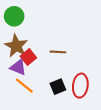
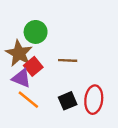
green circle: (14, 16) -> (36, 32), moved

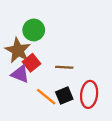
brown line: (68, 60) -> (64, 67), moved
orange line: (28, 100) -> (46, 97), moved

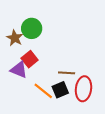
brown star: (18, 50) -> (15, 38), moved, size x0.7
brown line: (64, 67) -> (67, 73), moved

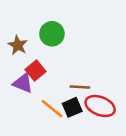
green circle: (32, 28) -> (52, 34), moved
red ellipse: (83, 89) -> (100, 106), turned -75

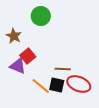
green circle: (52, 34) -> (41, 16), moved
black square: (72, 107) -> (57, 85), turned 35

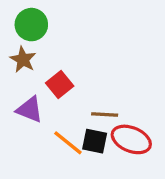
green circle: (41, 16) -> (31, 25), moved
red square: (28, 56) -> (60, 85), moved

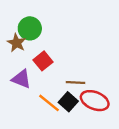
green circle: (31, 25) -> (30, 28), moved
black square: (95, 141) -> (68, 102), turned 30

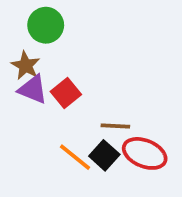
green circle: (30, 28) -> (46, 25), moved
purple triangle: (21, 79) -> (33, 89), moved

